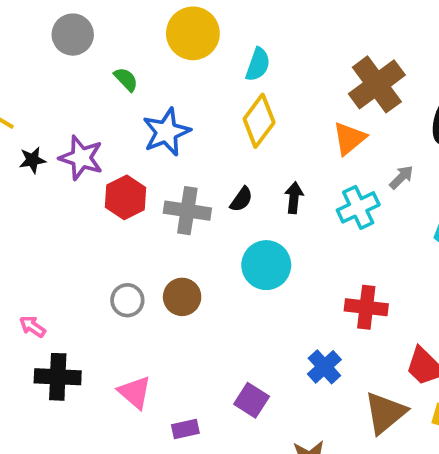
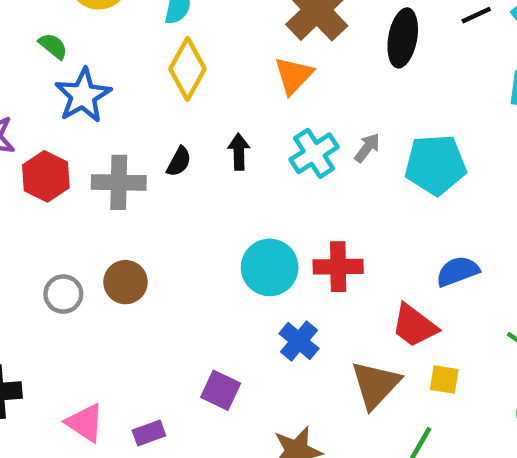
green semicircle: (126, 79) -> (53, 46), moved
gray arrow: (401, 177) -> (367, 148), moved
cyan circle: (266, 265) -> (270, 267), moved
pink triangle: (135, 392) -> (85, 423), moved

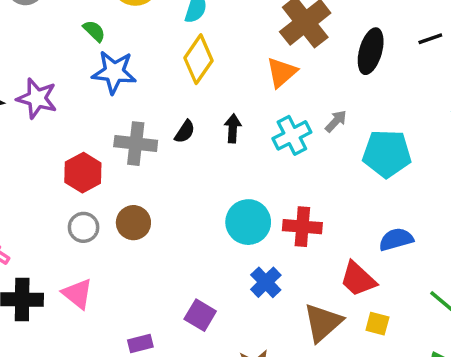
blue star: (83, 95) -> (114, 72), turned 30
gray arrow: (367, 148) -> (336, 121), moved
red hexagon: (46, 176) -> (83, 173), moved
pink triangle: (85, 423) -> (77, 294), moved

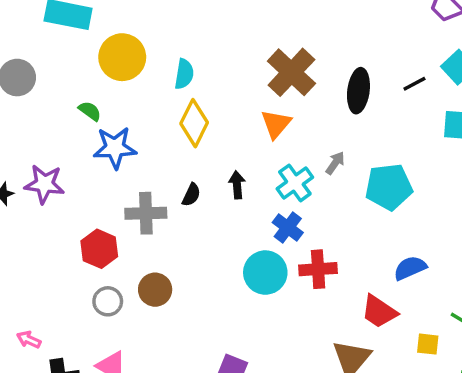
black line: (430, 39) -> (414, 84), moved
blue cross: (266, 282) -> (288, 228), moved
yellow square: (377, 324) -> (428, 344), moved

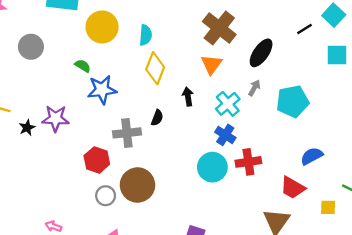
black ellipse: (358, 91) -> (261, 53), moved, turned 32
black arrow: (237, 185) -> (188, 97), moved
brown circle: (155, 290) -> (137, 185), size x1.5

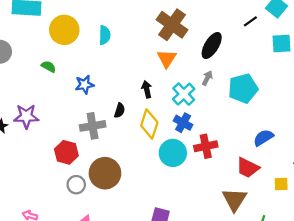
yellow diamond: (155, 68) -> (149, 124), moved
blue star: (102, 90) -> (84, 85), moved, size x0.7

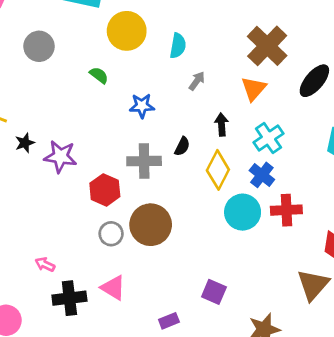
gray arrow: (207, 78) -> (197, 81), moved
purple star: (26, 116) -> (60, 157), moved

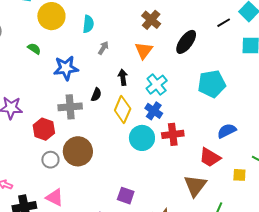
brown cross: (267, 46) -> (151, 20), size x0.7
blue star: (142, 106) -> (66, 68), size x1.4

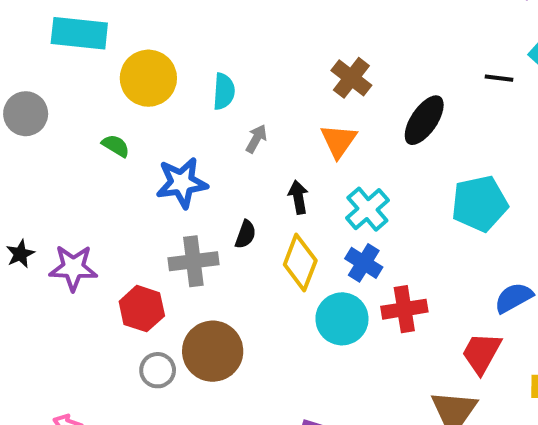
black line: (224, 23) -> (499, 78), turned 40
red trapezoid: (210, 157) -> (481, 353), turned 90

